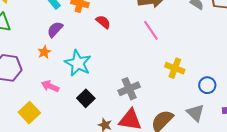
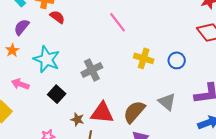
red semicircle: (103, 22) -> (57, 17), moved
blue circle: (207, 85) -> (177, 60), moved
gray cross: (129, 89) -> (92, 70), moved

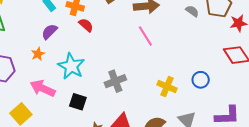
yellow cross: (144, 58) -> (167, 87), moved
pink arrow: (20, 84) -> (43, 88), size x1.4
black square: (57, 94) -> (78, 102), turned -30

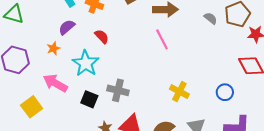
red semicircle: (86, 25) -> (102, 36), moved
blue circle: (201, 80) -> (225, 92), moved
gray cross: (115, 81) -> (118, 90), moved, turned 30

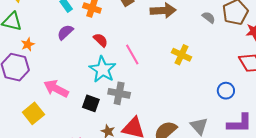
pink line: (162, 39) -> (132, 55), moved
orange star: (53, 48) -> (28, 44), moved
cyan star: (86, 63) -> (103, 69), moved
yellow cross: (179, 92) -> (182, 55), moved

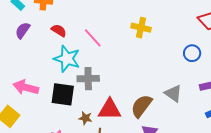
black square: (91, 103) -> (63, 94), size x1.4

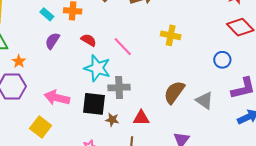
brown semicircle: (141, 106) -> (174, 92), moved
red triangle: (110, 109) -> (141, 118), size x0.7
brown star: (85, 118) -> (112, 120), moved

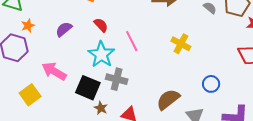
purple semicircle: (52, 41) -> (64, 29), moved
blue circle: (222, 60) -> (211, 84), moved

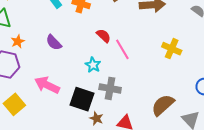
red semicircle: (101, 25) -> (104, 36), moved
purple semicircle: (64, 29) -> (54, 42), turned -90
cyan star: (101, 54) -> (93, 65), size x0.6
yellow square: (30, 95) -> (14, 104), moved

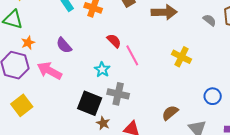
pink arrow: (47, 85) -> (50, 71), moved
brown semicircle: (163, 105) -> (170, 113), size x0.7

